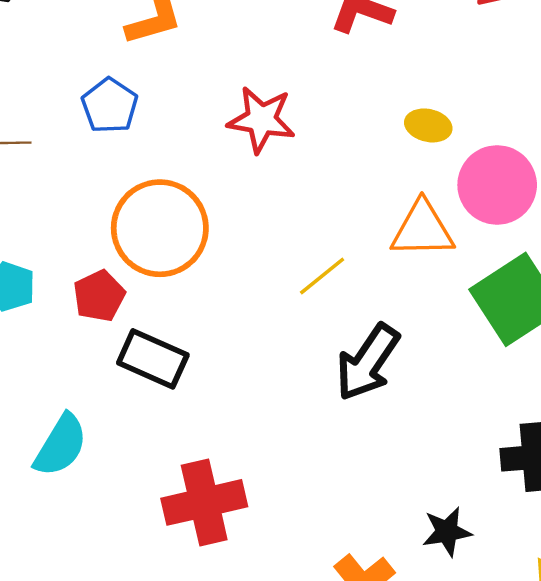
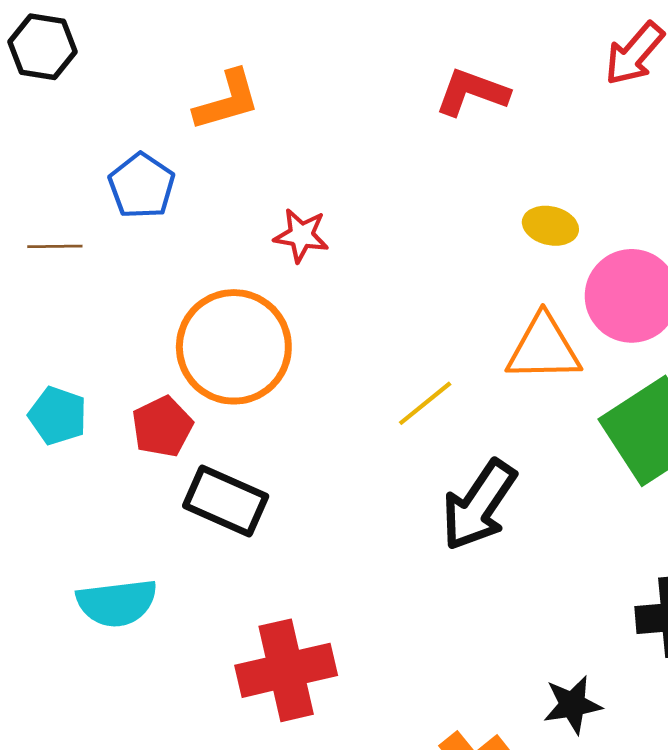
blue pentagon: (110, 106) -> (142, 186), moved
red star: (261, 120) -> (301, 235), moved, size x0.7
cyan semicircle: (61, 445) -> (117, 603), turned 52

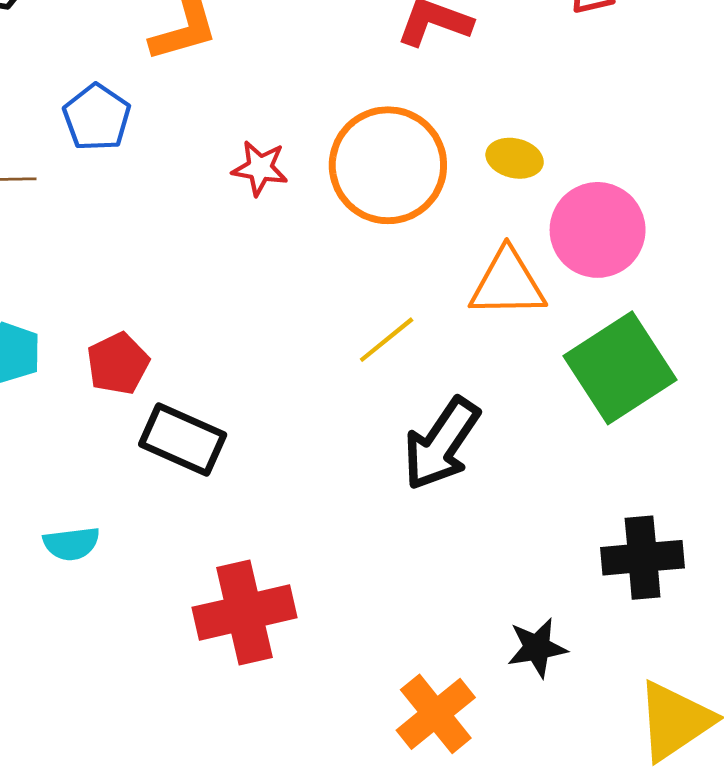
orange circle: (234, 347) -> (388, 165), moved
cyan semicircle: (117, 603) -> (71, 544), size x0.7

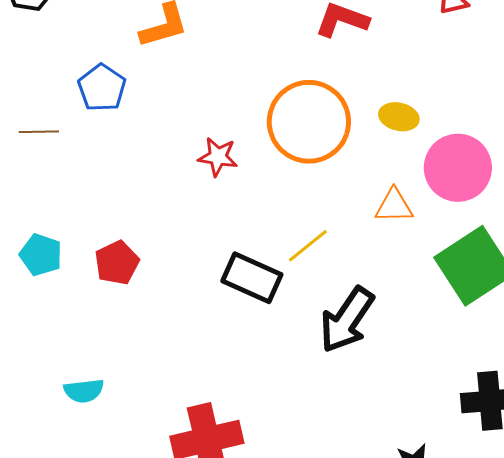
red star: (260, 168) -> (218, 157), moved
orange triangle: (507, 283) -> (394, 206), size x0.7
black rectangle: (183, 440) -> (252, 278), moved

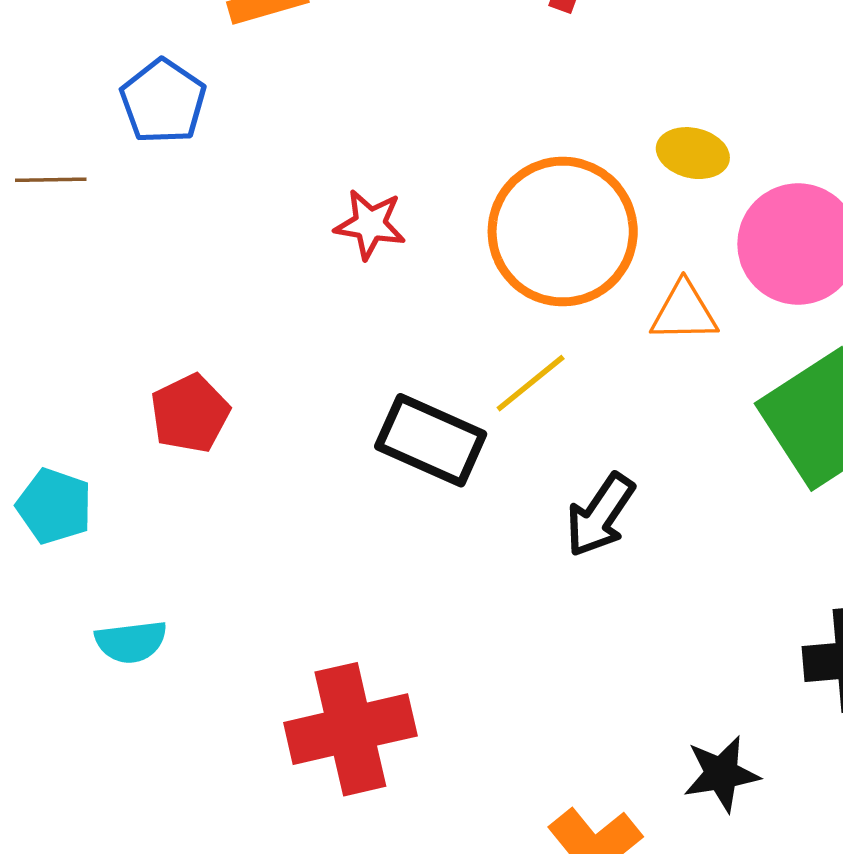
orange circle: (309, 122) -> (563, 232), moved
cyan pentagon: (41, 255) -> (54, 506), moved
black arrow: (347, 320) -> (600, 515), size x0.7

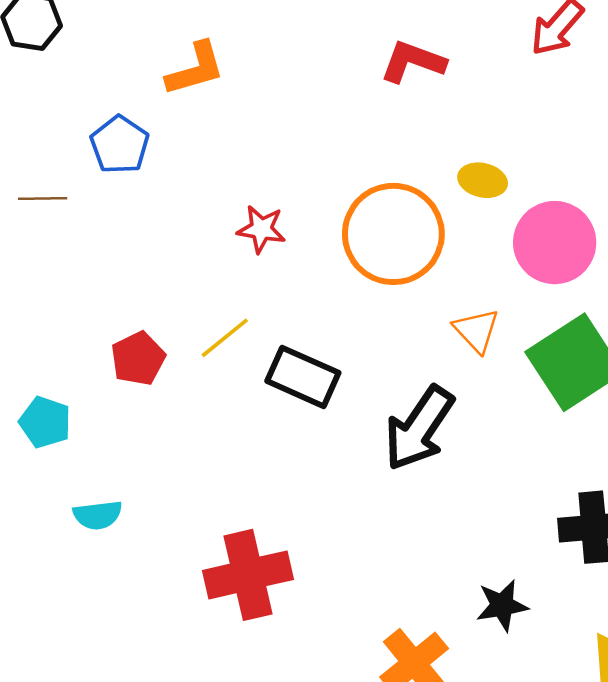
orange triangle: (684, 312) -> (476, 331), moved, turned 48
yellow line: (531, 383) -> (225, 338), moved
black arrow: (600, 515) -> (419, 428), size x1.5

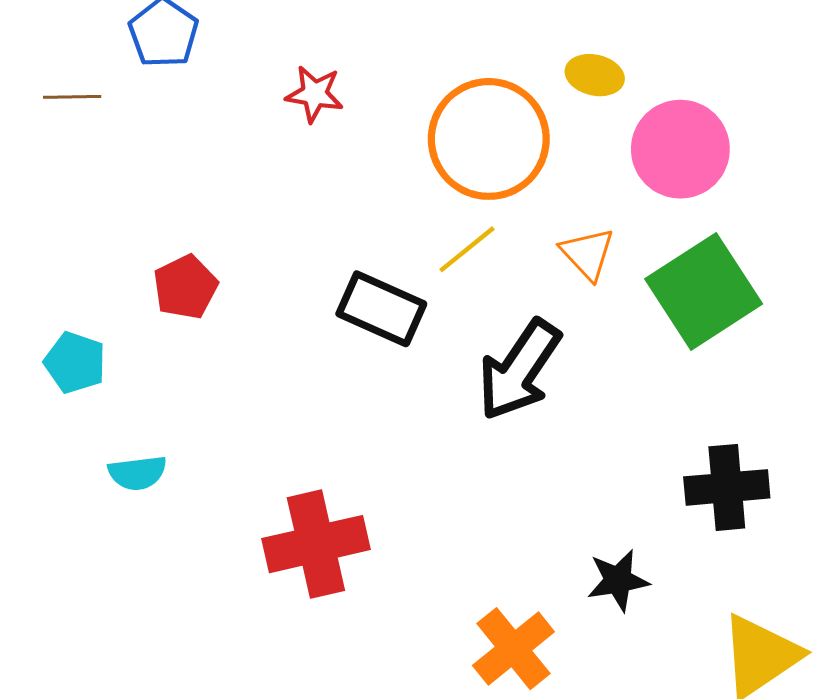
red star: (261, 229) -> (315, 94), moved
yellow line: (225, 338) -> (467, 249), moved

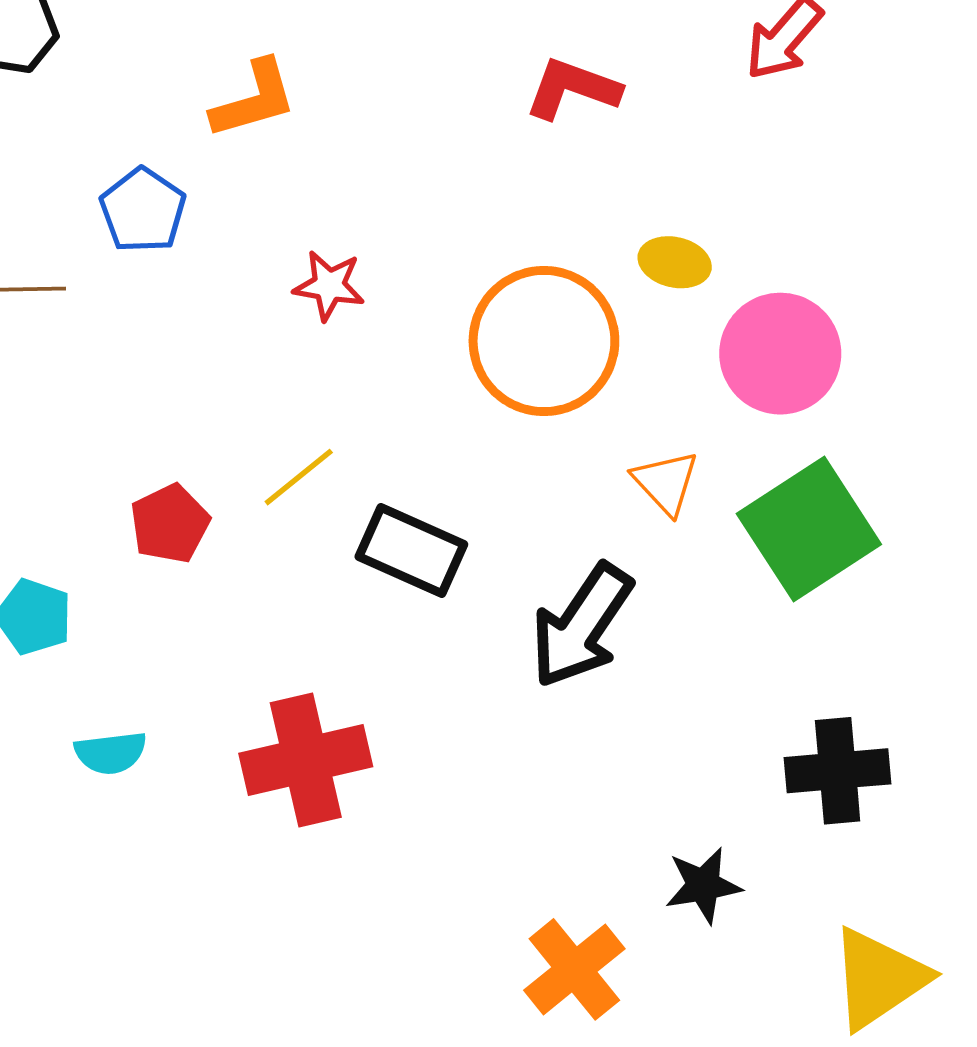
yellow line: (467, 249) -> (299, 477), moved
red cross: (316, 544) -> (306, 760), moved

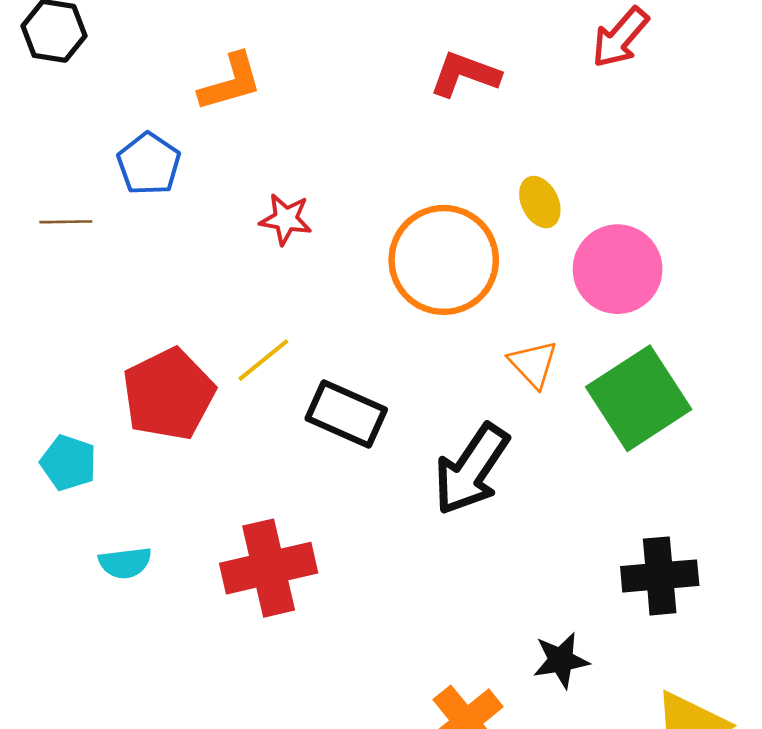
yellow ellipse: (675, 262) -> (540, 202), turned 51
red pentagon: (170, 524) -> (169, 394), size x1.6

